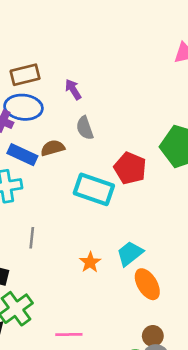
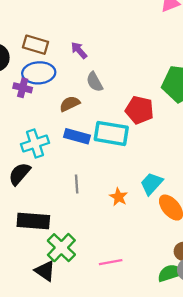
brown rectangle: (25, 75) -> (35, 45), turned 40
blue rectangle: (22, 155) -> (77, 136), moved
gray line: (32, 238) -> (77, 184), moved

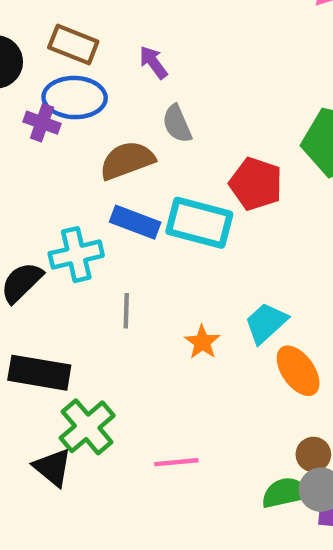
brown semicircle: (70, 104) -> (127, 160), size x1.4
cyan cross: (35, 144) -> (76, 255), moved

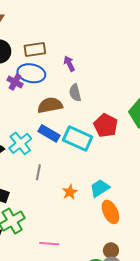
brown rectangle: (73, 44) -> (35, 50), turned -40
cyan cross: (76, 255) -> (20, 143), turned -35

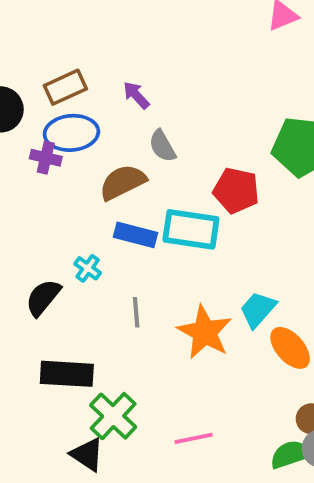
cyan cross: (20, 143) -> (88, 268), size x0.6
orange star: (70, 192) -> (205, 332), size x1.8

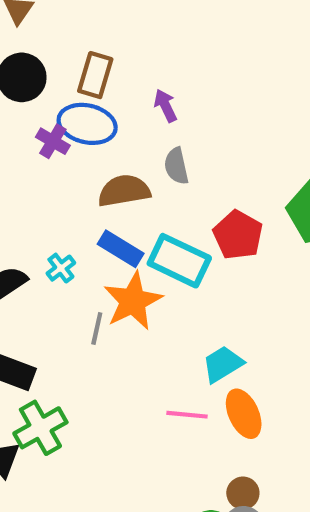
brown rectangle: (65, 87) -> (95, 75), turned -66
orange star: (205, 332) -> (133, 301), moved
pink line: (194, 438) -> (187, 415), moved

